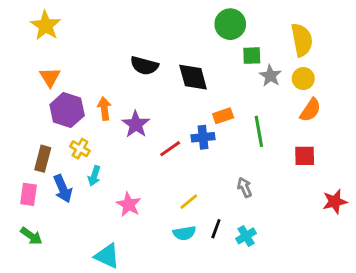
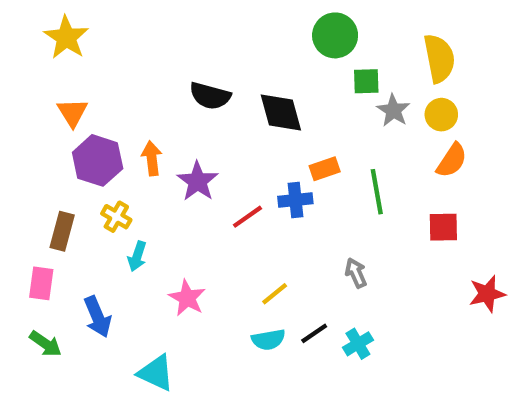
blue arrow: (63, 189) -> (98, 317), moved
black line: (216, 229) -> (314, 333), turned 36

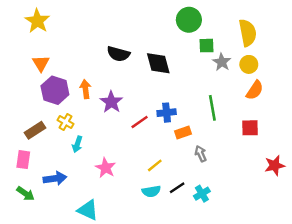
orange rectangle: (325, 169) -> (183, 133), moved
brown rectangle: (62, 231) -> (35, 130), turned 42
blue arrow: (98, 317) -> (55, 178), turned -75

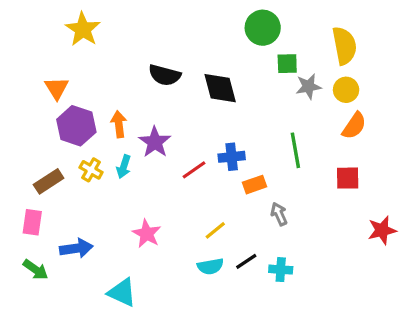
yellow star: (37, 21) -> (83, 29), moved
gray star: (222, 62) -> (308, 87), turned 30
cyan arrow: (77, 144) -> (124, 167), moved
cyan cross: (202, 194) -> (281, 270), turned 35

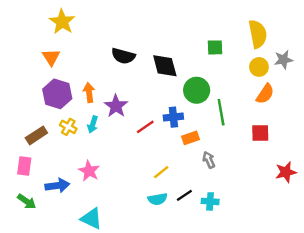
green circle: (263, 28) -> (197, 90), moved
gray star: (308, 87) -> (283, 60), moved
orange triangle: (57, 88) -> (51, 57), moved
pink star: (147, 234) -> (89, 171), moved

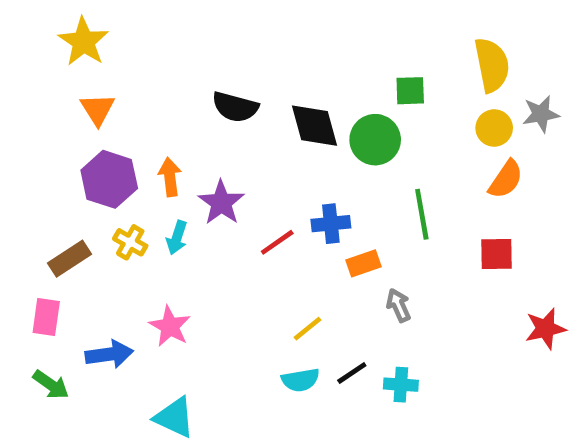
yellow star: (62, 22) -> (84, 42), moved
green circle: (197, 90) -> (375, 140), moved

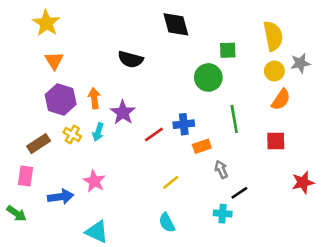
black diamond: (314, 126) -> (176, 24), moved
black line: (352, 373) -> (239, 193), moved
cyan semicircle: (300, 380) -> (167, 223), moved, turned 72
green arrow: (51, 385) -> (17, 214), moved

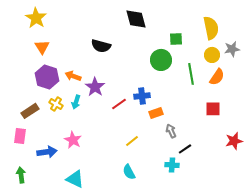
orange arrow: (94, 98) -> (73, 76), turned -63
green line: (234, 119) -> (191, 74), moved
green arrow: (17, 214) -> (21, 175), moved, turned -133

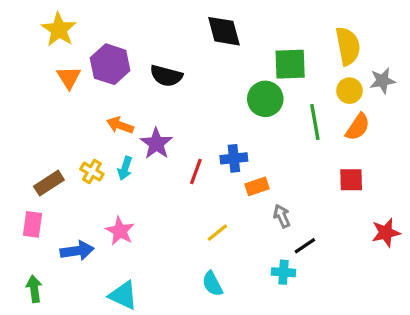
green square: (176, 39) -> (290, 64), size x1.5
purple hexagon: (47, 77) -> (110, 64), moved
red line: (119, 104) -> (196, 172), turned -35

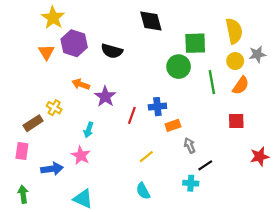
yellow star: (59, 30) -> (53, 18), moved
cyan arrow: (125, 168) -> (89, 130), moved
yellow cross: (92, 172) -> (54, 108), moved

